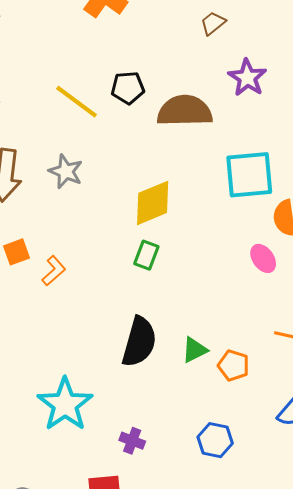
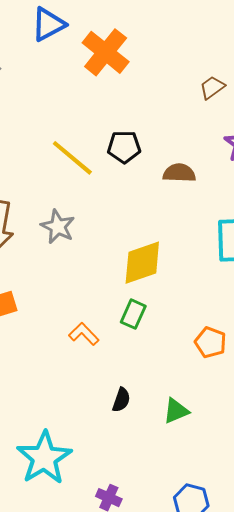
brown semicircle: (185, 111) -> (179, 173), size x0.6
orange L-shape: (54, 271) -> (84, 334), moved, turned -96
black semicircle: (139, 342) -> (121, 400), size x0.5
orange pentagon: (234, 365) -> (210, 342), moved

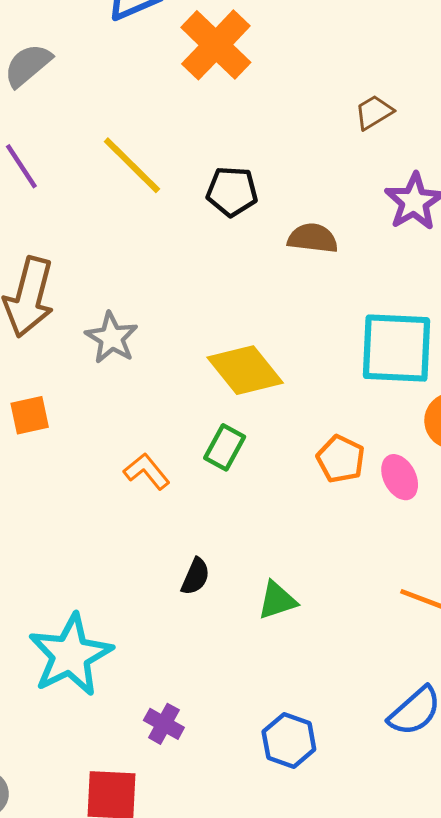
yellow line: (72, 158) -> (132, 165), moved
gray star: (58, 227) -> (112, 338), moved
yellow diamond: (142, 263) -> (245, 370), turned 66
orange pentagon: (210, 342) -> (341, 459), moved

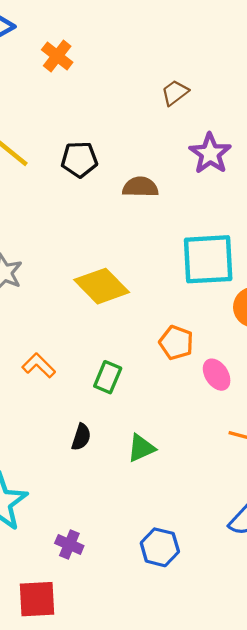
orange cross: (216, 45) -> (57, 56), size x0.6
green rectangle: (225, 447) -> (108, 377), moved
pink ellipse: (400, 477) -> (217, 375), moved

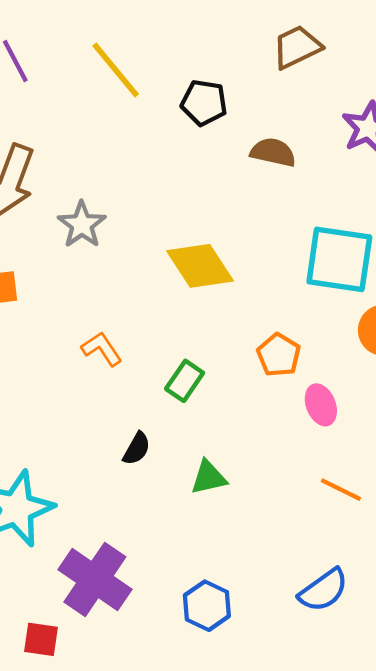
brown trapezoid: (175, 93) -> (297, 47), moved, size x1.4
purple cross: (69, 545) -> (95, 579), size x2.0
red square: (37, 599) -> (41, 639), size x0.7

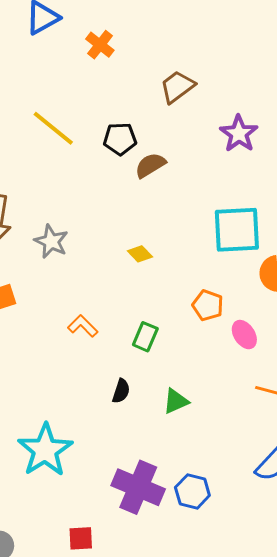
brown semicircle: (273, 152) -> (150, 165), moved, turned -32
yellow diamond: (200, 266) -> (140, 254), size x0.5
purple cross: (95, 579) -> (138, 487), moved

